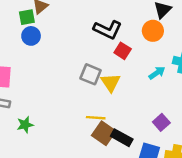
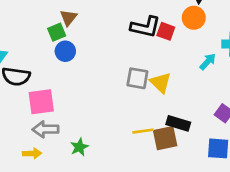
red square: (123, 51) -> (166, 31), moved
yellow line: (96, 118) -> (143, 131), moved
brown square: (104, 133) -> (165, 138), turned -35
black rectangle: (122, 138) -> (178, 123), moved

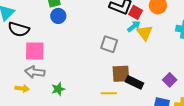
cyan arrow: (208, 62) -> (134, 26), moved
yellow triangle: (161, 83) -> (145, 33), moved
yellow line: (143, 131) -> (109, 93), moved
brown square: (165, 138) -> (121, 74), moved

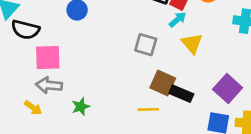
yellow triangle: (145, 33) -> (192, 43), moved
brown square: (121, 74) -> (163, 83), turned 30
purple square: (170, 80) -> (228, 89), size x1.5
yellow arrow: (22, 88) -> (33, 108), turned 32

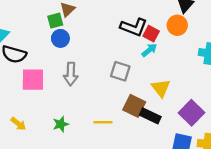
yellow triangle: (192, 43) -> (161, 88), moved
gray arrow: (49, 85) -> (71, 74), moved, turned -95
yellow line: (148, 109) -> (103, 122), moved

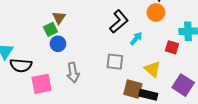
black L-shape: (134, 27) -> (119, 22), turned -50
red square: (151, 34) -> (172, 47), moved

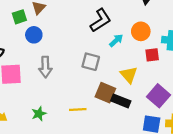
orange circle: (156, 12) -> (141, 31), moved
green square: (50, 29) -> (19, 17), moved
red square: (172, 47) -> (152, 55), turned -32

